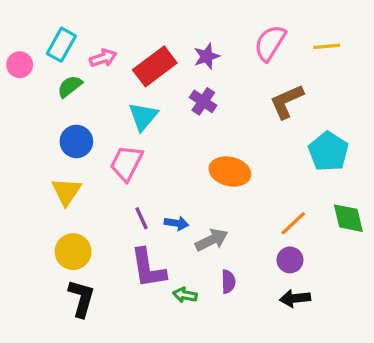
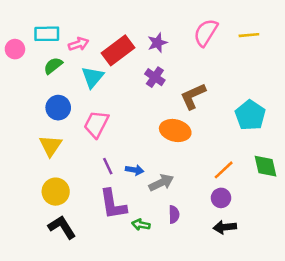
cyan rectangle: (61, 45) -> (47, 34), turned 60
brown L-shape: (287, 101) -> (193, 96), moved
cyan triangle: (143, 116) -> (93, 77), moved
black L-shape: (81, 298) -> (62, 227), turned -48

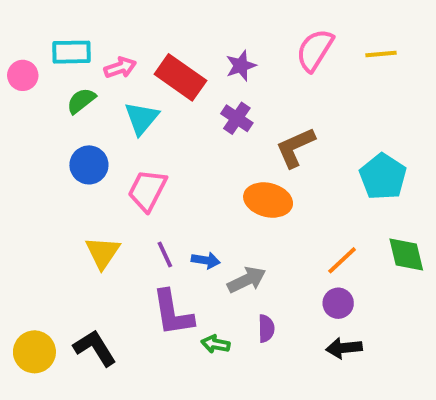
red rectangle: (118, 50) -> (180, 77), turned 72
yellow triangle: (51, 146) -> (103, 253), moved
yellow circle: (56, 192) -> (34, 352), moved

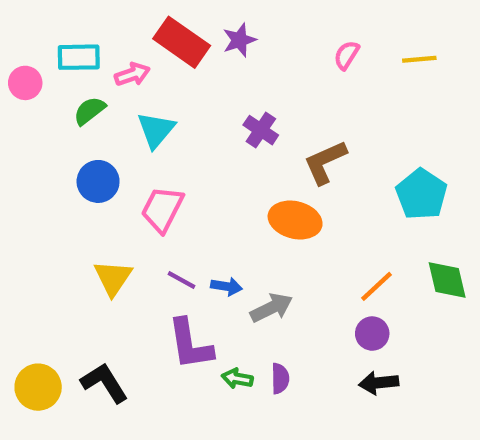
pink semicircle: (315, 50) -> (346, 55), size x0.6
purple star: (241, 66) -> (239, 40), moved
red rectangle: (180, 77) -> (182, 42), moved
purple line: (165, 255) -> (182, 280), turned -36
purple semicircle: (266, 328) -> (280, 379), moved

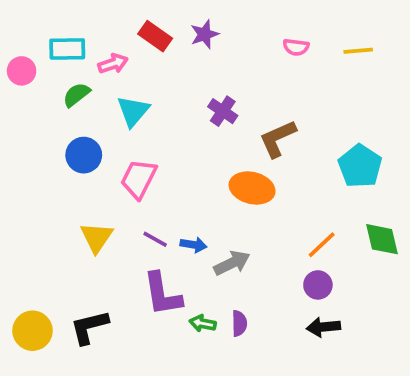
red rectangle: (182, 42) -> (155, 36), size x0.7
pink semicircle: (346, 55) -> (296, 47), turned -115
black L-shape: (104, 383) -> (89, 327), turned -72

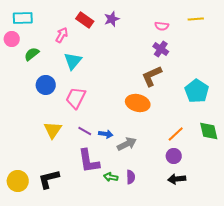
cyan rectangle: (67, 49) -> (23, 18), moved
yellow line: (358, 51) -> (196, 19), moved
pink arrow: (113, 64) -> (62, 35), turned -42
green semicircle: (76, 95) -> (32, 54), moved
purple cross: (223, 111) -> (161, 49), moved

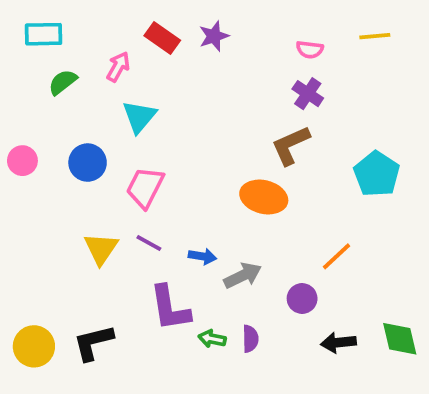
pink circle: (12, 39) -> (22, 161), moved
green semicircle: (32, 54) -> (63, 82), moved
purple line: (85, 131) -> (149, 243), moved
green diamond: (209, 131) -> (400, 339), moved
purple circle: (174, 156) -> (302, 299), moved

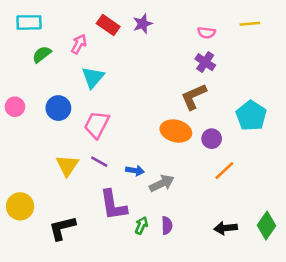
purple circle: (302, 299) -> (212, 139), moved
green arrow: (212, 339) -> (141, 225), turned 102
green diamond: (400, 339) -> (267, 225), turned 48
yellow circle: (34, 346) -> (20, 206), moved

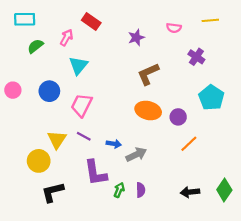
purple star: (143, 24) -> (136, 38), moved
purple cross: (205, 62) -> (196, 57), moved
brown L-shape: (194, 97) -> (148, 74), moved
yellow circle: (20, 206) -> (39, 161), moved

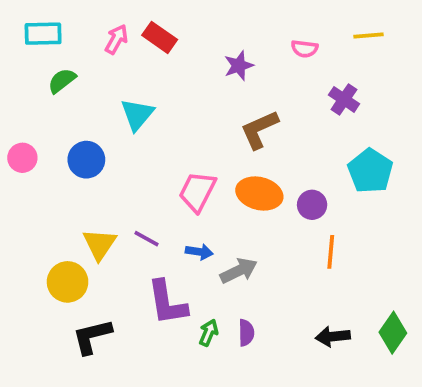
pink arrow: (67, 38) -> (116, 39), moved
pink trapezoid: (82, 105) -> (197, 192), moved
orange line: (189, 144) -> (331, 252), turned -42

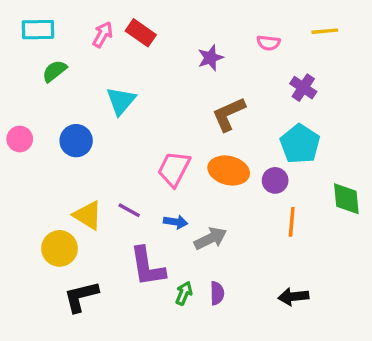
cyan pentagon: (370, 171) -> (300, 144), moved
yellow triangle: (100, 244) -> (88, 215), turned -32
green diamond: (393, 333) -> (346, 199), moved, turned -40

